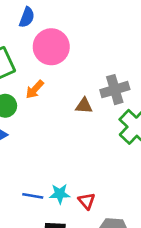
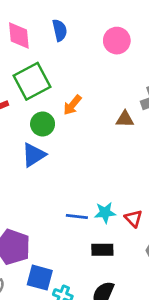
blue semicircle: (27, 17) -> (60, 30), turned -30
pink circle: (51, 47) -> (117, 41), moved, size x0.7

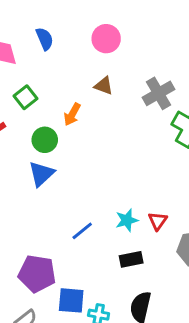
green square: (32, 81) -> (26, 97), size x0.6
brown triangle: (125, 119) -> (104, 86), moved, turned 30
blue line: (77, 216) -> (82, 231), moved, turned -35
red triangle: (134, 218) -> (158, 221), turned 30

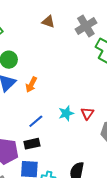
orange arrow: (72, 114) -> (31, 85), moved
black rectangle: (131, 259) -> (32, 144), moved

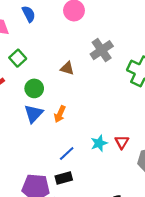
brown triangle: (48, 22) -> (67, 68), moved
gray cross: (86, 26) -> (102, 50), moved

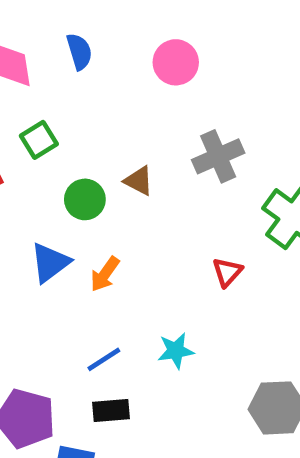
green circle: (34, 88) -> (85, 199), moved
red triangle: (122, 142) -> (227, 272), moved
black rectangle: (64, 178) -> (111, 410), moved

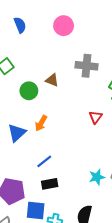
gray cross: (218, 156) -> (87, 66), turned 35
blue triangle: (50, 263) -> (17, 133), moved
cyan star: (176, 351) -> (97, 177), moved

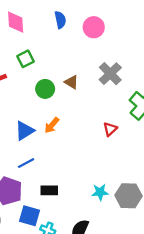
blue semicircle: (20, 25) -> (60, 20), moved
gray cross: (87, 66) -> (110, 74), turned 30
blue line: (44, 161) -> (26, 163), moved

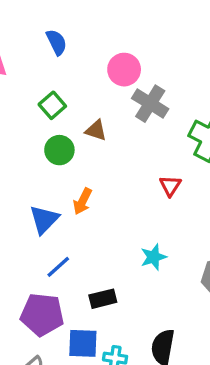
pink circle: (94, 27) -> (124, 70), moved
green square: (26, 59) -> (52, 105), moved
cyan star: (100, 192) -> (154, 257), moved

